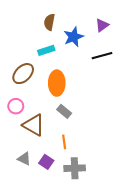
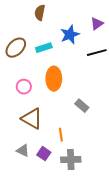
brown semicircle: (49, 22) -> (40, 13), moved
brown ellipse: (23, 74) -> (16, 48), moved
pink circle: (16, 106) -> (24, 87), moved
gray rectangle: (64, 111) -> (82, 106), moved

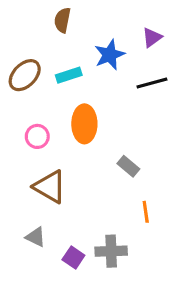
orange line: (61, 135) -> (146, 212), moved
purple square: (44, 154) -> (73, 257), moved

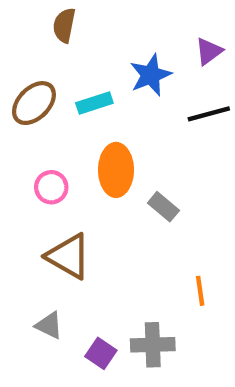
brown semicircle: (62, 20) -> (64, 25), moved
gray rectangle: (128, 166) -> (163, 207), moved

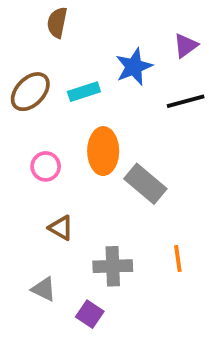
gray rectangle: (163, 207) -> (145, 184), size x1.5
brown triangle: (69, 256) -> (61, 228), size x0.6
gray cross: (153, 345) -> (113, 266), moved

